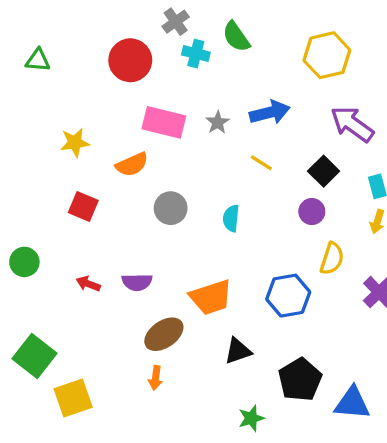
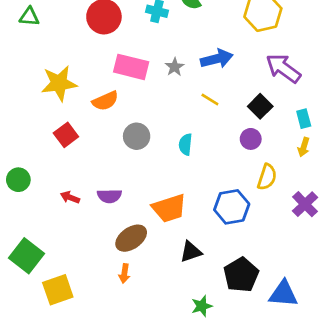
yellow star: (75, 143) -> (59, 83), size x1.5
red square: (83, 206) -> (66, 135), turned 30

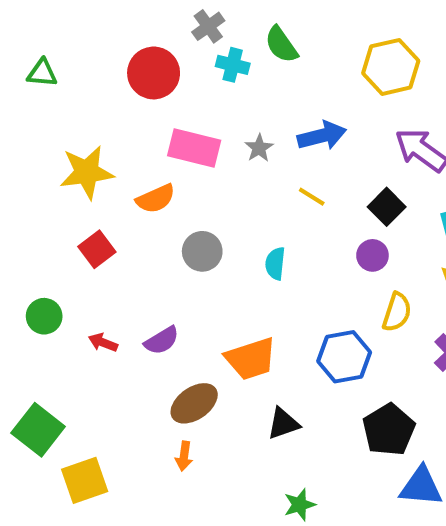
green circle: (18, 180) -> (44, 316), moved
purple semicircle: (109, 196) -> (162, 341), turned -30
black pentagon: (241, 275) -> (389, 430), moved

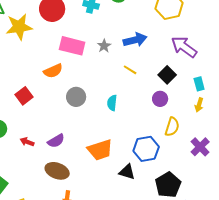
yellow star: (87, 172) -> (19, 27), moved
brown ellipse: (194, 403) -> (57, 171), moved, turned 55
black triangle: (283, 424) -> (127, 172), moved, turned 36

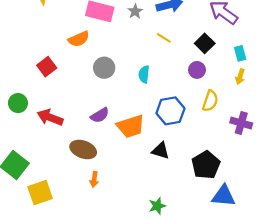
purple semicircle: (56, 141) -> (100, 115), moved
red arrow: (27, 142) -> (50, 117), size x1.6
purple cross: (200, 147) -> (241, 123), turned -30
blue hexagon: (146, 149) -> (170, 111), moved

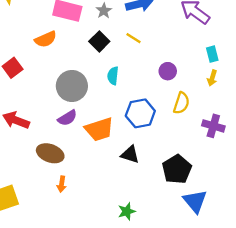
black square: (205, 43) -> (99, 41), moved
gray circle: (104, 68) -> (72, 86), moved, size x1.4
blue triangle: (224, 196) -> (195, 201), turned 45

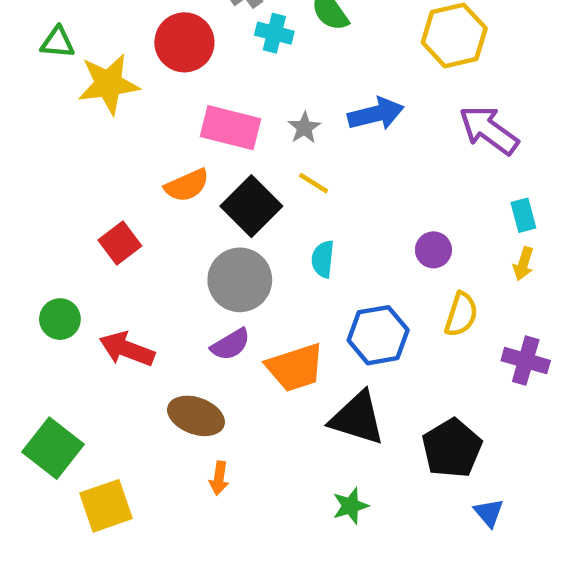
yellow line: (133, 38) -> (314, 183), moved
black square: (99, 41) -> (251, 206), moved, size x1.4
black triangle: (130, 154) -> (357, 418), size x1.5
blue triangle: (195, 201) -> (489, 513), size x0.6
green star: (127, 211) -> (350, 506), moved

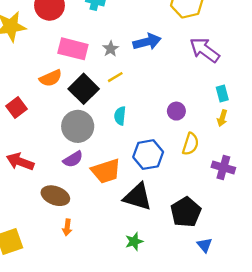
yellow line: (314, 183) -> (115, 77), turned -63

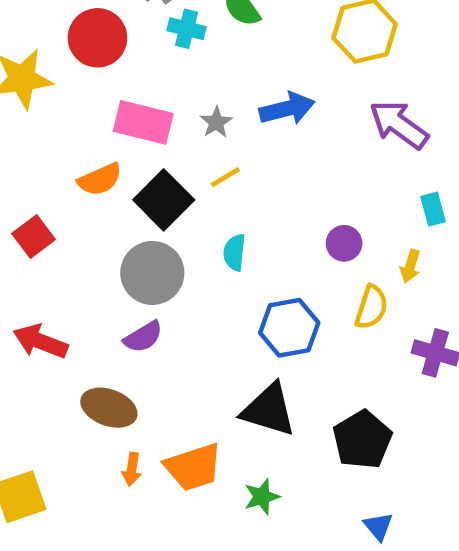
yellow arrow: (222, 118) -> (410, 266), moved
orange trapezoid: (106, 171) -> (193, 467), moved
blue triangle: (205, 245) -> (378, 526), moved

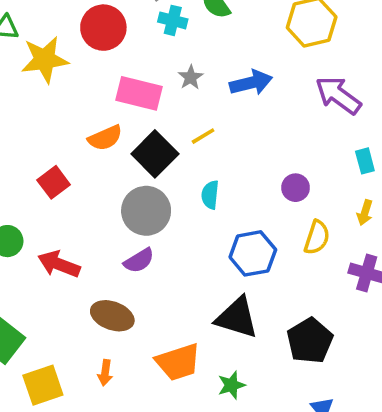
gray star: (216, 122) -> (191, 77), moved
yellow arrow: (410, 266) -> (365, 213), moved
orange arrow: (132, 469) -> (105, 373), moved

